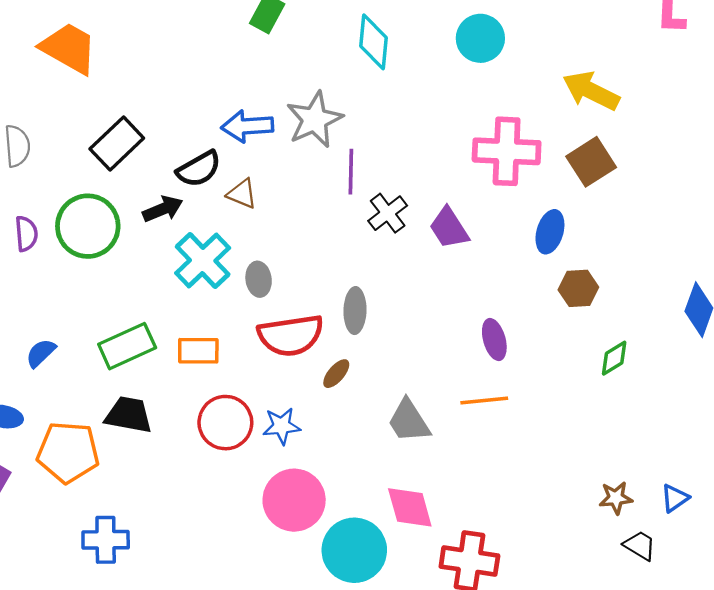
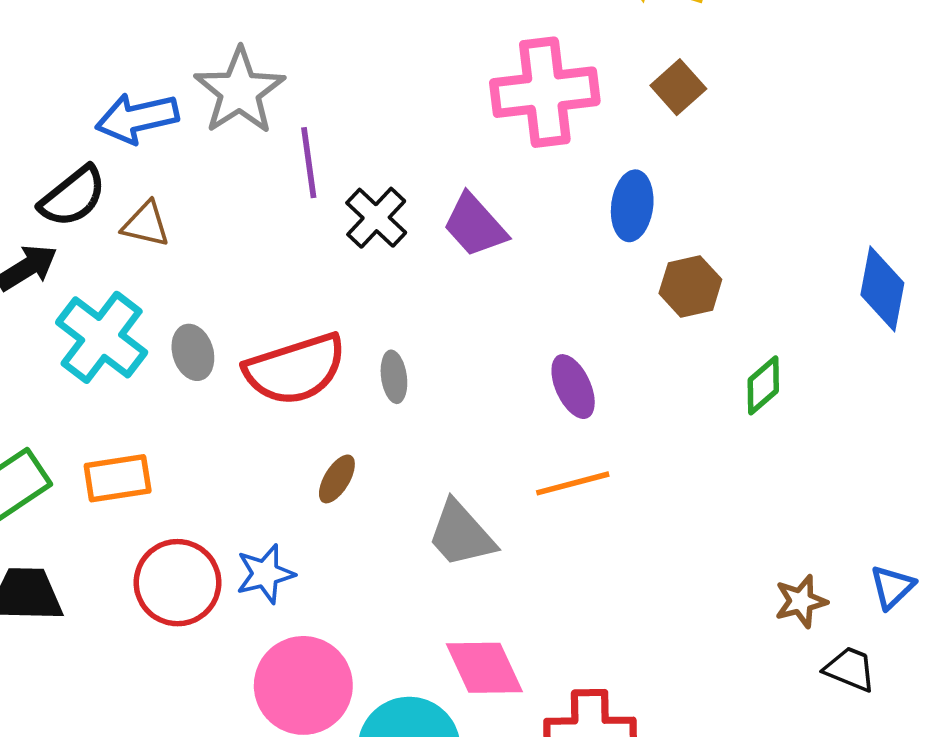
brown square: (591, 162) -> (678, 87), size x0.7
gray ellipse: (355, 311) -> (394, 377), moved, size x0.7
red semicircle: (291, 335) -> (295, 369), moved

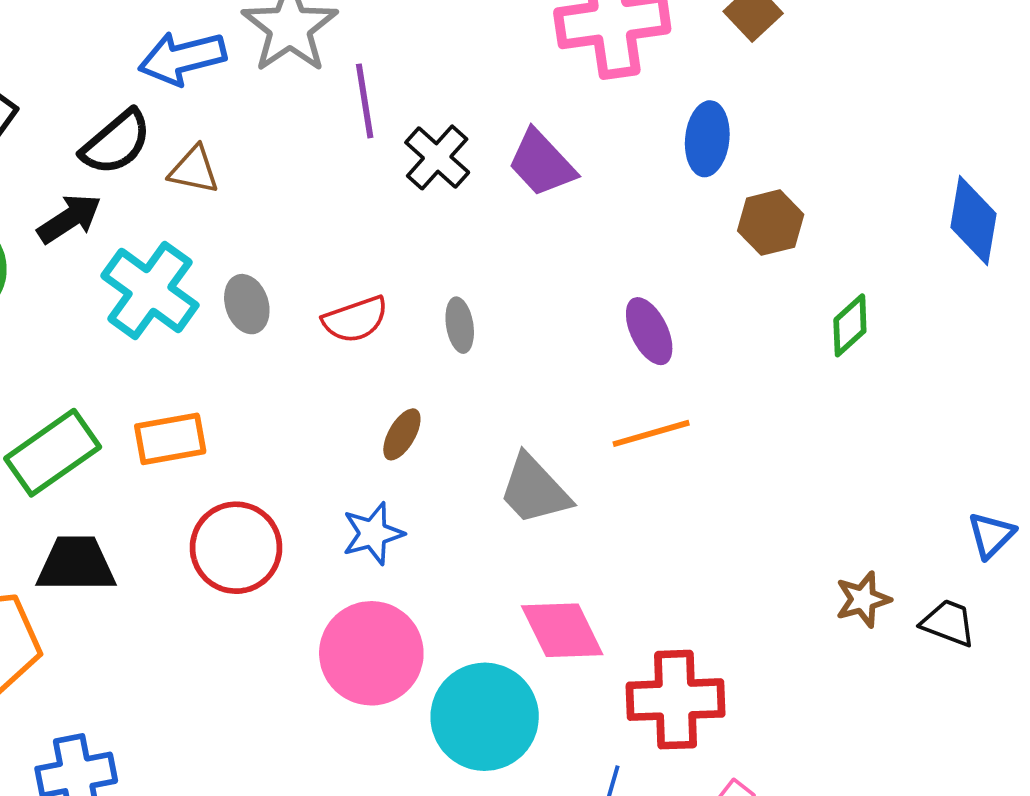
red semicircle: (295, 369) -> (355, 319), size x0.6
blue star: (265, 574) -> (373, 533), moved
brown star: (801, 601) -> (863, 599), moved

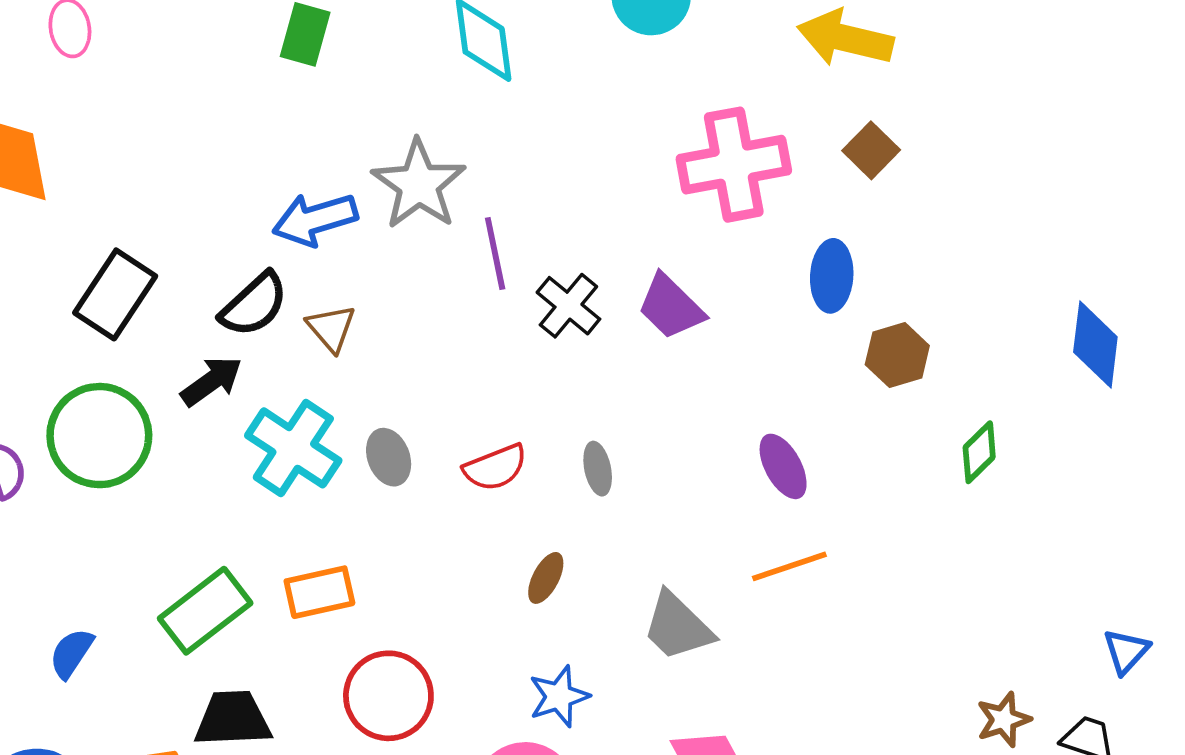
brown triangle: (194, 170) -> (331, 328), turned 40
blue star: (373, 533) -> (559, 696), moved

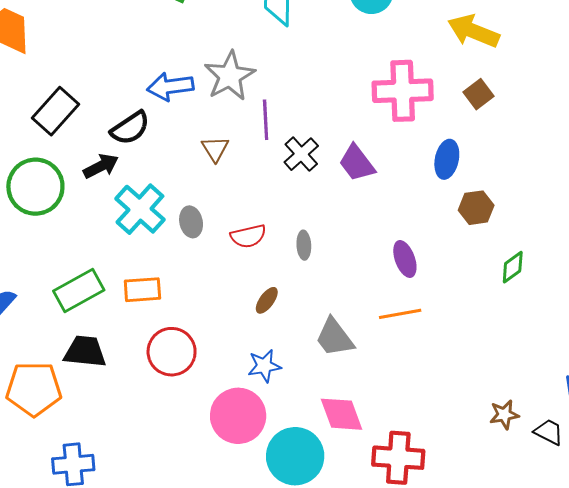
brown triangle: (331, 328) -> (215, 149), moved

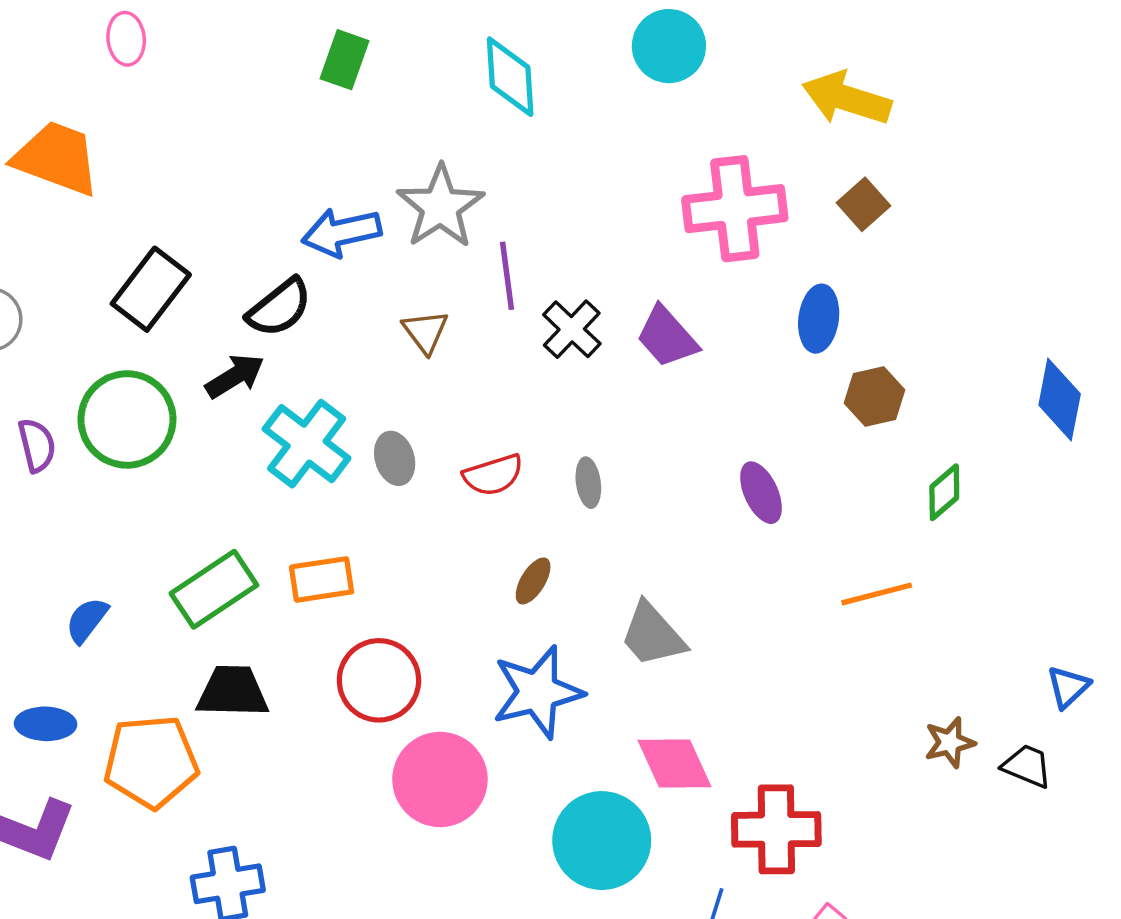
orange line: (400, 314) -> (877, 594), moved
blue star: (264, 366) -> (538, 692), size x1.6
pink circle: (238, 416) -> (440, 779), moved

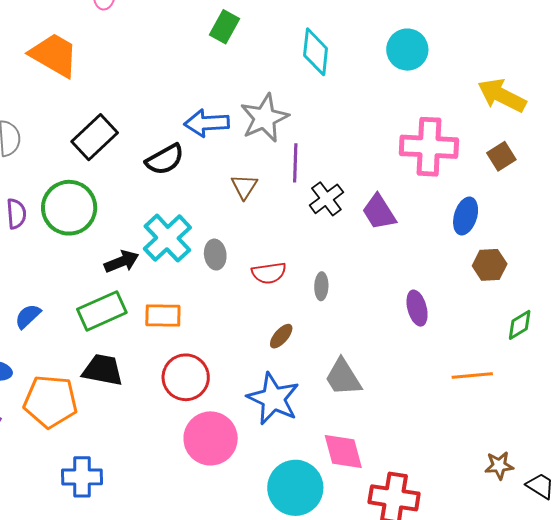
black arrow: (235, 376) -> (122, 262), moved
blue star: (538, 692) -> (273, 399), turned 30

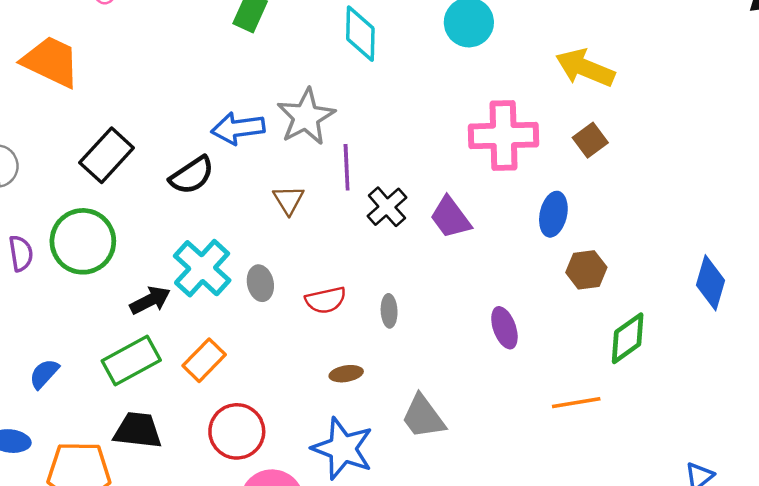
orange rectangle: (163, 315) -> (204, 360), turned -42
green diamond: (520, 325) -> (628, 338), size x1.4
brown ellipse: (281, 336) -> (346, 374), turned 44

